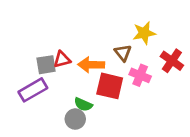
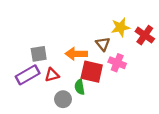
red triangle: (62, 59) -> (52, 75), moved
red cross: (172, 61) -> (145, 35), moved
green semicircle: (83, 104) -> (80, 87), moved, turned 56

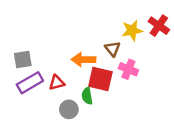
red cross: (145, 35) -> (159, 26), moved
gray square: (39, 54) -> (23, 60), moved

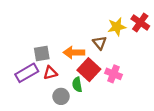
gray square: (23, 60) -> (42, 54), moved
pink cross: (128, 69) -> (114, 74), moved
red square: (100, 79) -> (89, 70), turned 30

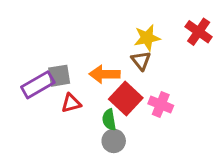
yellow star: (117, 27) -> (147, 38), moved
purple rectangle: (27, 73) -> (38, 85), moved
gray circle: (61, 96) -> (114, 141), moved

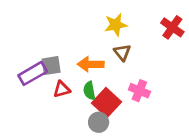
yellow star: (147, 38) -> (116, 25), moved
red square: (126, 98) -> (106, 102), moved
green semicircle: (109, 120) -> (89, 91), moved

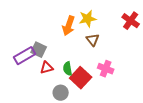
orange arrow: (91, 64) -> (69, 26), moved, turned -72
gray square: (51, 66) -> (39, 50), turned 35
gray circle: (99, 122) -> (61, 93), moved

